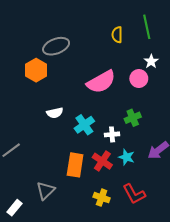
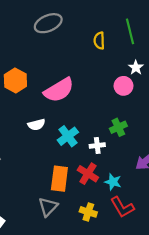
gray ellipse: (56, 46) -> (48, 23), moved
pink semicircle: (101, 82) -> (59, 90), moved
cyan star: (127, 157) -> (113, 182), moved
gray triangle: (46, 191) -> (48, 207), moved

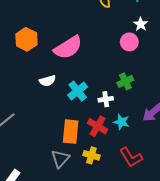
cyan star: (113, 182) -> (121, 122), moved
yellow cross: (88, 212) -> (91, 155), moved

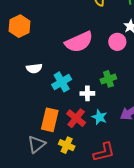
pink semicircle: (68, 47) -> (79, 42), moved
red L-shape: (131, 157) -> (104, 152), turned -80

